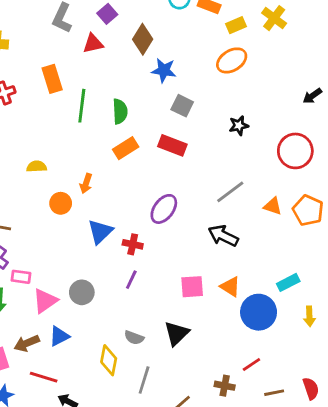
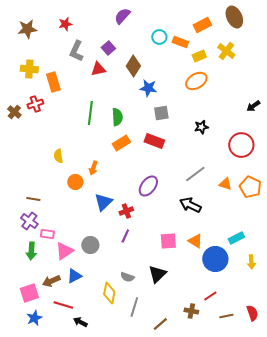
orange rectangle: (52, 79) -> (53, 82), moved
gray square: (182, 106) -> (161, 113), turned -35
yellow semicircle: (37, 167) -> (58, 156), turned -96
red cross: (133, 244) -> (126, 211), turned -32

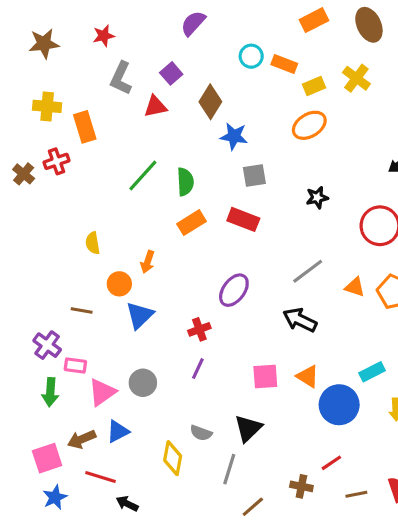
orange rectangle: (202, 25) -> (314, 20), moved
green line: (90, 113) -> (143, 176), turned 35
brown line: (33, 199) -> (82, 311), moved
blue triangle: (103, 202) -> (140, 315), moved
gray line: (134, 307) -> (229, 469), moved

